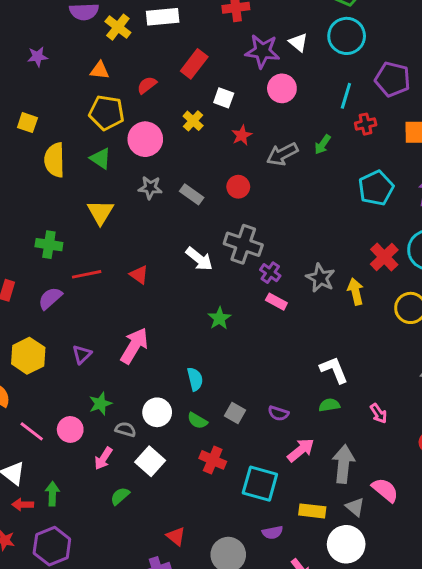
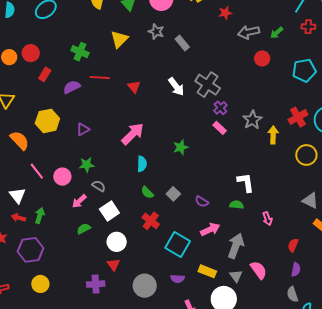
red circle: (238, 187) -> (262, 58), moved
green star: (219, 318) -> (181, 147), moved
pink arrow: (134, 346) -> (133, 134), moved
cyan semicircle: (195, 379) -> (142, 164), moved
white circle: (157, 412) -> (117, 242), moved

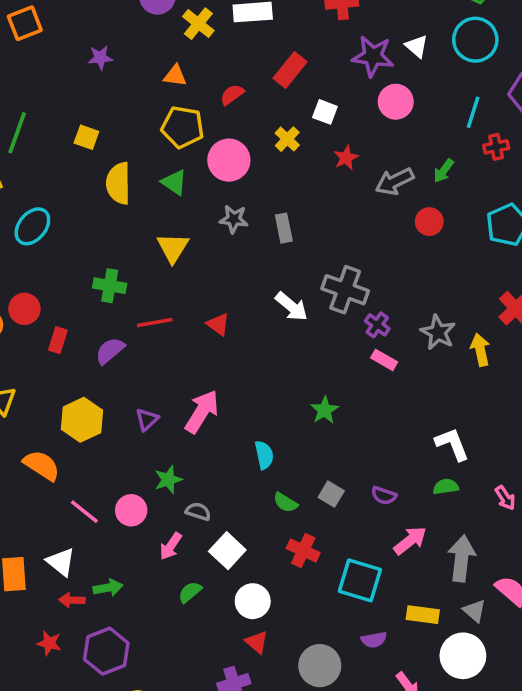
gray rectangle: (182, 43) -> (284, 228), turned 42
pink arrow: (133, 134) -> (202, 412), moved
green arrow: (40, 216) -> (108, 588), turned 77

